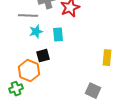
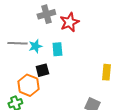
gray line: (28, 16) -> (17, 43), moved

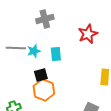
red star: (69, 22) -> (88, 34), moved
orange hexagon: (28, 85) -> (44, 90), moved

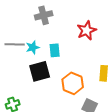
black square: (41, 75) -> (40, 71), size x1.5
orange hexagon: (44, 90) -> (73, 83), moved

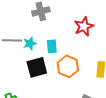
orange hexagon: (73, 83) -> (68, 66), moved

